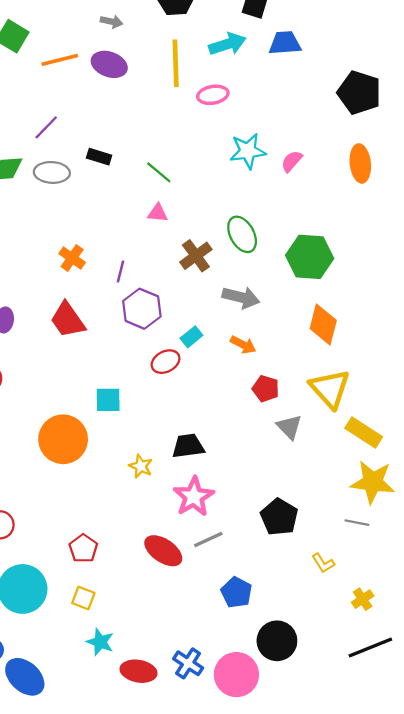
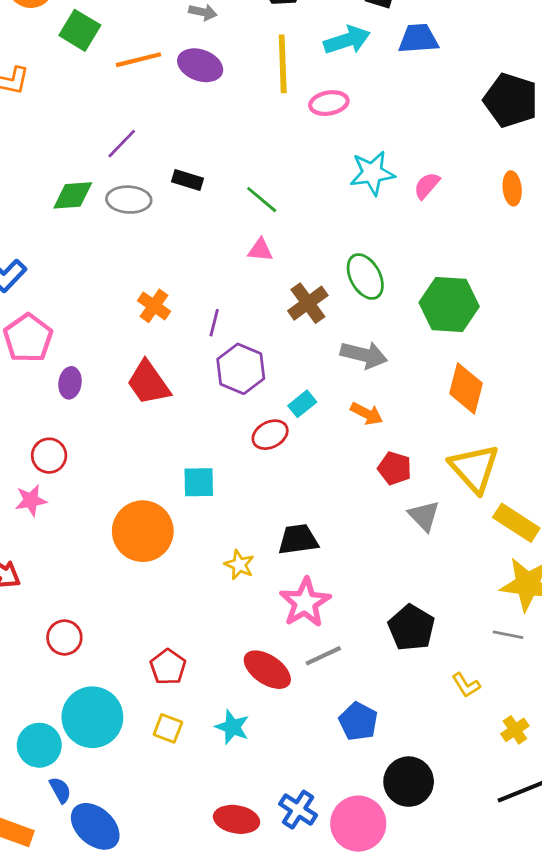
orange ellipse: (360, 163) -> (512, 188), size x0.7
cyan star: (100, 642) -> (232, 727), moved

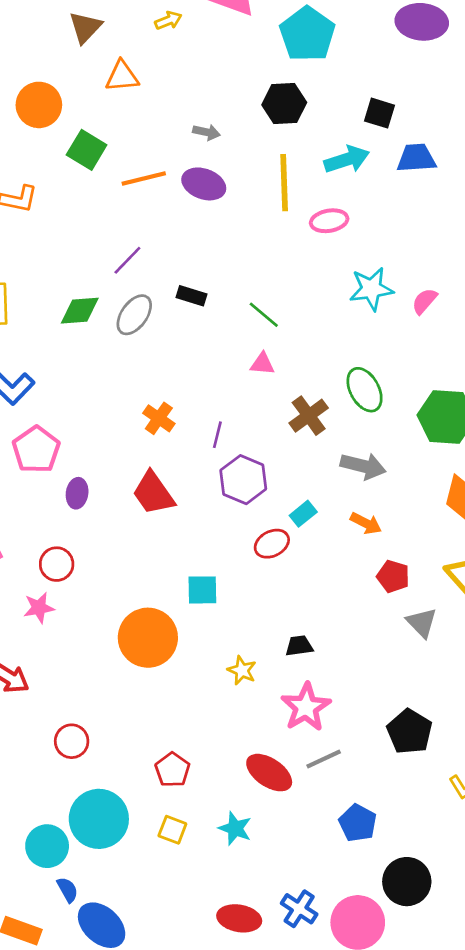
gray ellipse: (129, 200) -> (134, 315), turned -57
black trapezoid: (298, 540) -> (299, 646), size x0.7

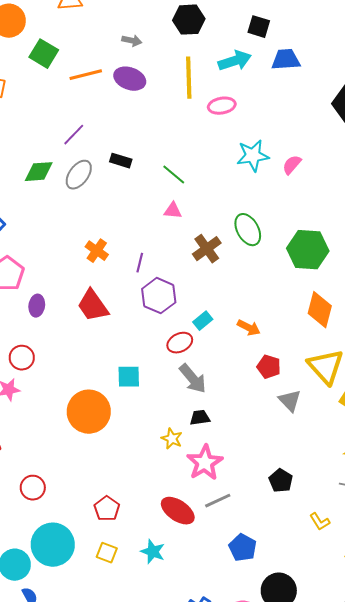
gray arrow: (363, 466) -> (193, 379), moved, turned 36
yellow star: (242, 670) -> (172, 439), moved
black pentagon: (409, 732) -> (281, 481), size x0.7

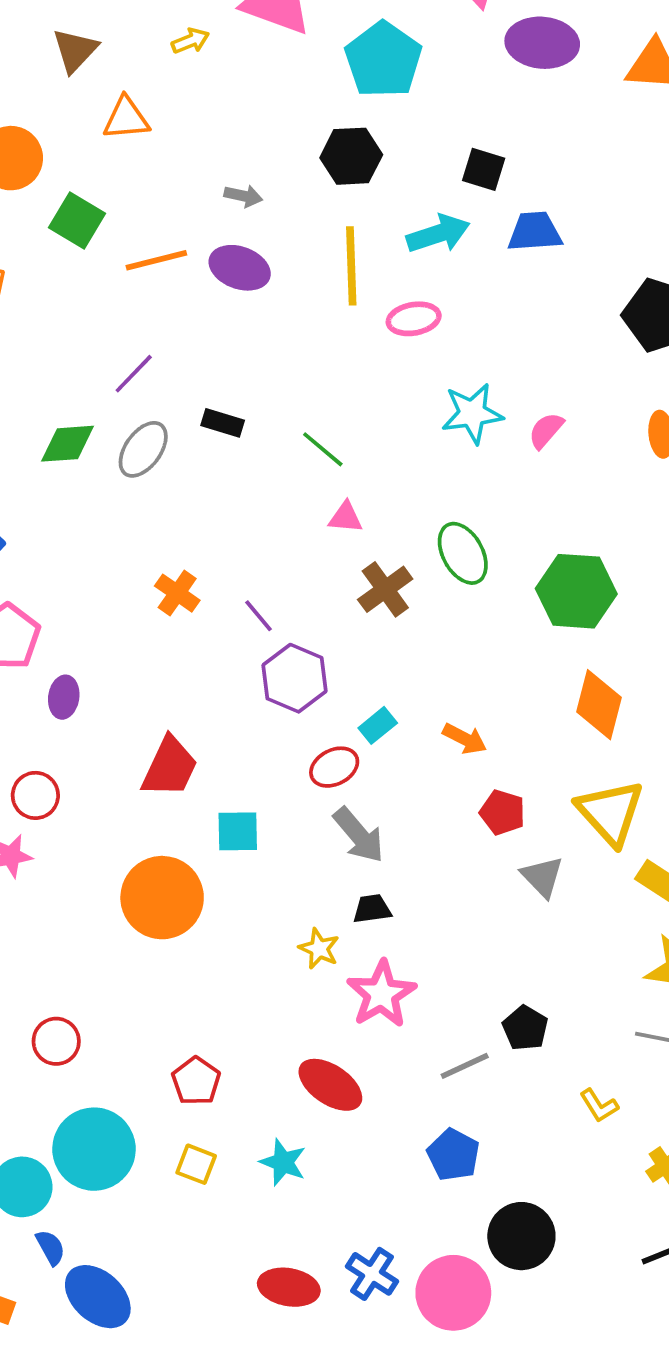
pink triangle: (173, 211) -> (346, 517), moved
purple line: (140, 263) -> (259, 616), turned -54
red trapezoid: (93, 306) -> (170, 767), moved, turned -120
gray line: (218, 501) -> (465, 1066), moved

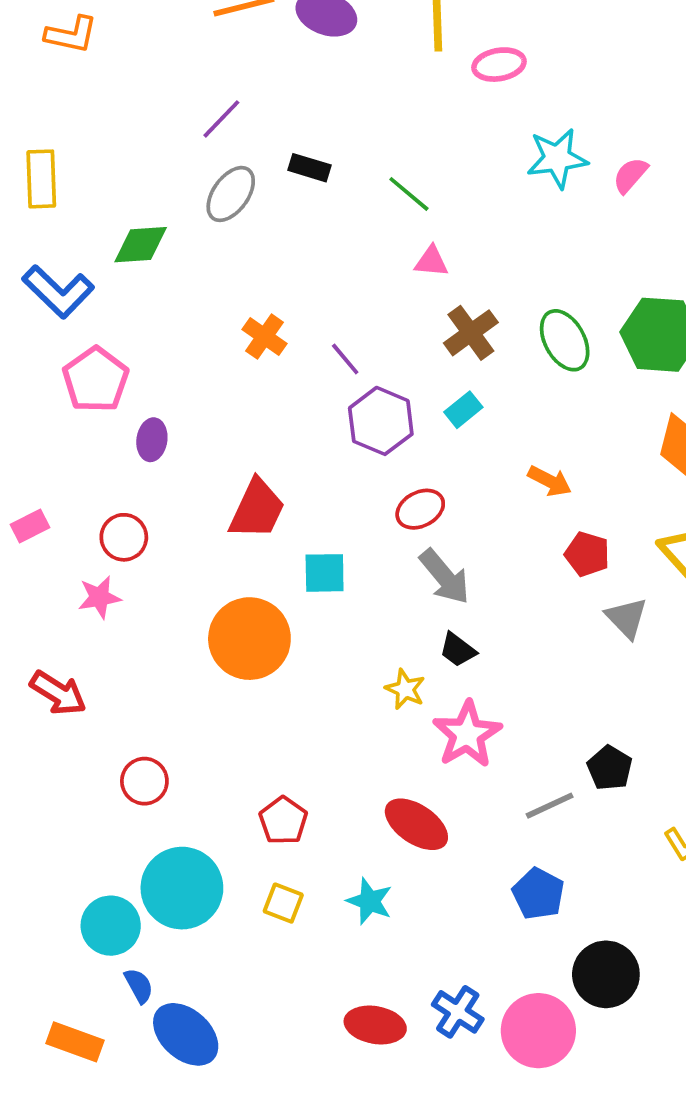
green diamond: (68, 444) -> (141, 245), moved
green ellipse: (463, 553) -> (565, 340), moved
cyan rectangle: (378, 725) -> (463, 410), moved
black trapezoid: (372, 909) -> (458, 650), turned -135

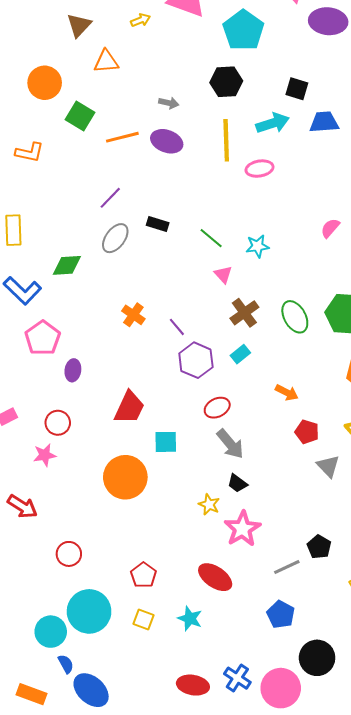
cyan star: (557, 158) -> (258, 246), moved, size x0.7
pink triangle: (431, 262) -> (223, 274), turned 42

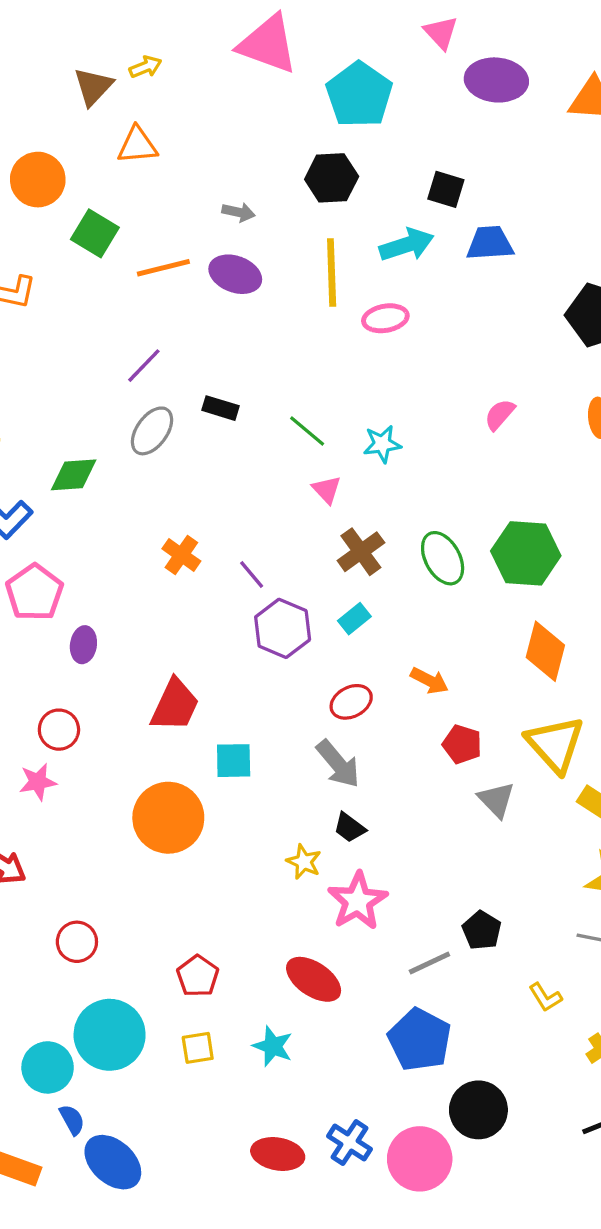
yellow arrow: (140, 20) -> (145, 67), moved
red ellipse: (217, 408) -> (351, 702), moved
blue pentagon: (281, 614) -> (420, 1040), size x1.4
yellow square: (144, 619) -> (198, 1048), turned -30

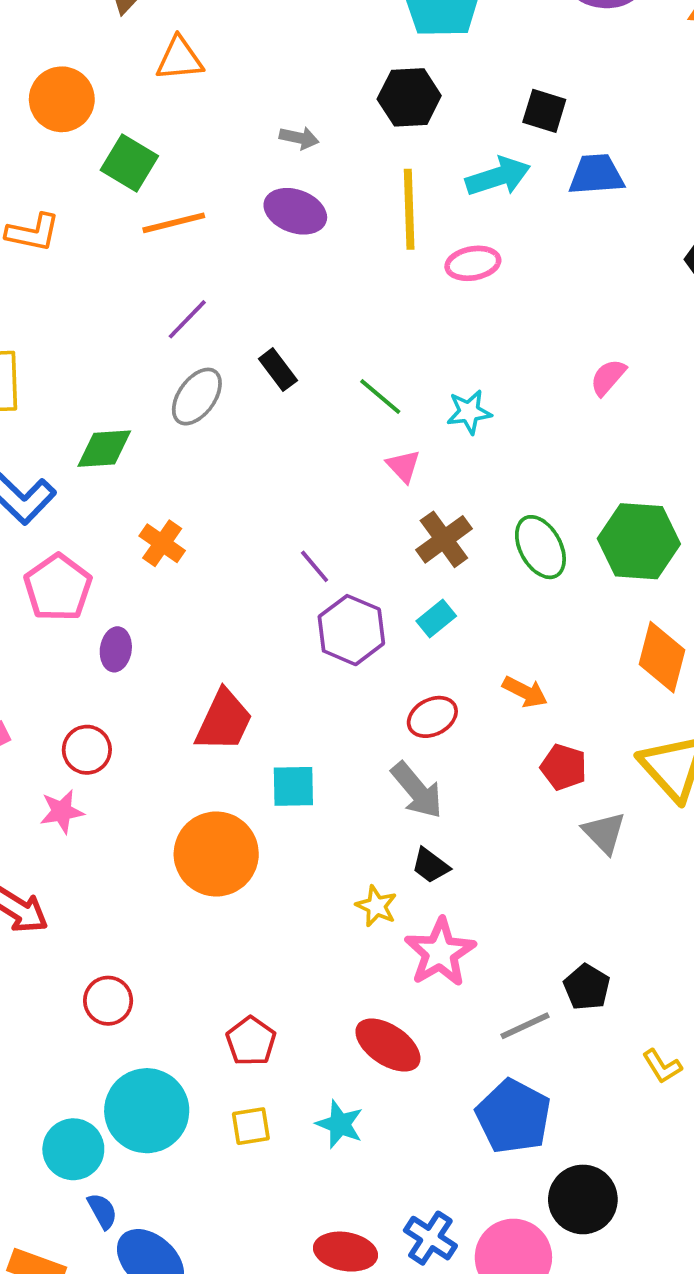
orange line: (163, 268) -> (174, 223), moved
black rectangle: (221, 408) -> (278, 370), turned 36
orange cross: (181, 555) -> (162, 543), moved

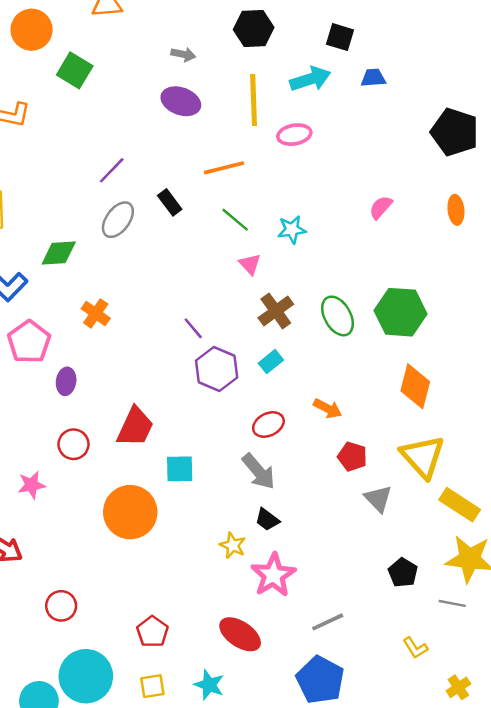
blue trapezoid: (596, 175) -> (373, 78), size x0.7
orange line: (174, 223) -> (224, 168), moved
red circle: (87, 750) -> (73, 444), moved
black pentagon: (587, 987) -> (403, 573), moved

